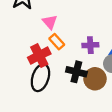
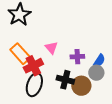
pink triangle: (50, 22) -> (51, 48), moved
orange rectangle: (57, 42) -> (20, 54), moved, size x1.5

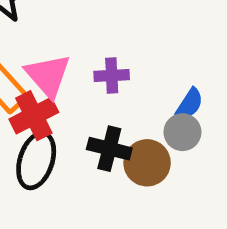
pink triangle: (51, 48) -> (48, 76), moved, size x1.5
purple cross: (77, 57) -> (112, 76), moved

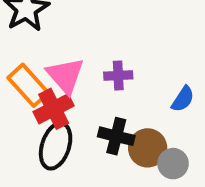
gray circle: (182, 132) -> (173, 164), moved

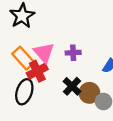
black cross: (116, 136) -> (72, 86), turned 30
black ellipse: (56, 146) -> (24, 92), moved

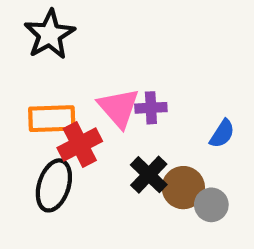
pink triangle: (44, 53) -> (119, 108), moved
orange rectangle: (23, 58) -> (52, 119), turned -50

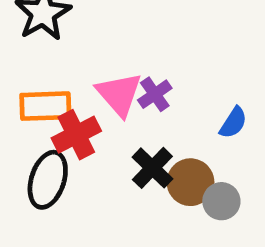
purple cross: (151, 108) -> (155, 94), turned -32

